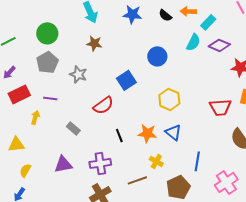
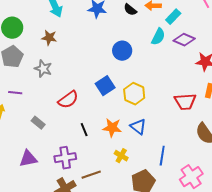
brown star: (94, 43) -> (49, 38), moved
blue square: (126, 80) -> (105, 86), moved
brown line: (137, 180) -> (91, 175), moved

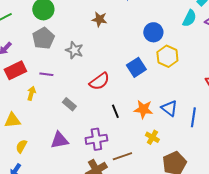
brown star: (49, 38) -> (99, 19), moved
yellow hexagon: (134, 94) -> (167, 56), moved
blue line: (162, 156) -> (193, 117), moved

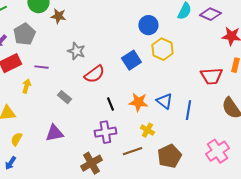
brown star: (99, 19) -> (58, 16), moved
gray pentagon: (43, 38) -> (24, 34), moved
gray star: (74, 50) -> (76, 51), moved
purple cross: (96, 139) -> (105, 132), moved
brown line: (122, 156) -> (132, 151), moved

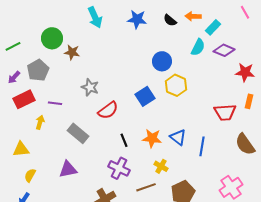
gray rectangle: (64, 97) -> (78, 133), size x1.5
purple cross: (105, 132) -> (119, 168), turned 35

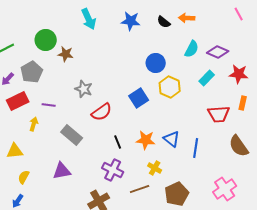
cyan rectangle: (213, 27) -> (207, 78), moved

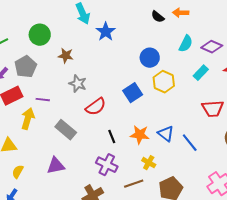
blue star: (131, 21) -> (106, 32), moved, turned 30
brown star: (66, 54) -> (66, 56), moved
yellow arrow: (34, 124) -> (28, 119), size x1.5
blue line: (196, 148) -> (190, 143), turned -48

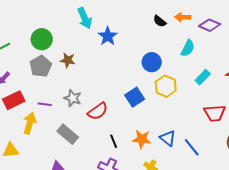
purple diamond: (212, 47) -> (210, 25), moved
gray pentagon: (26, 67) -> (41, 66), moved
gray star: (78, 84) -> (73, 98), moved

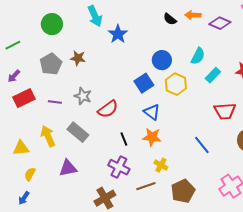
green circle: (42, 39) -> (52, 24), moved
cyan semicircle: (188, 48) -> (198, 56), moved
blue square: (135, 97) -> (144, 83), moved
yellow arrow: (30, 123) -> (48, 136), moved, turned -40
blue triangle: (168, 138) -> (152, 112), moved

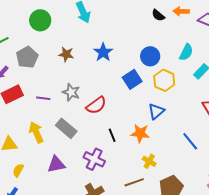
blue star: (118, 34) -> (103, 52), moved
gray pentagon: (51, 64) -> (27, 57), moved
blue triangle: (152, 112) -> (156, 111), moved, turned 42
purple cross: (119, 167) -> (94, 159), moved

